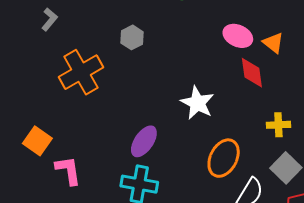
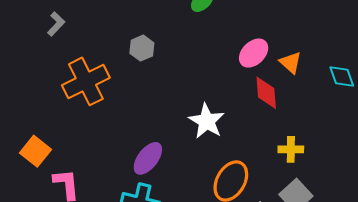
pink ellipse: (238, 36) -> (254, 53), turned -72

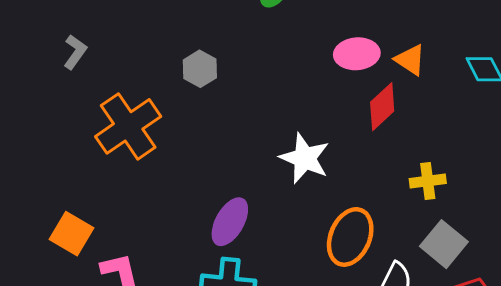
pink ellipse: (254, 53) -> (357, 54), turned 48
red diamond: (266, 93) -> (382, 107), turned 60

